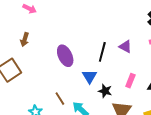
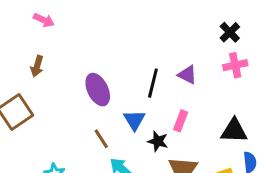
pink rectangle: (130, 81) -> (181, 121), moved
brown line: (60, 99) -> (101, 139), moved

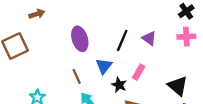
brown arrow: (37, 66) -> (37, 14), turned -133
black triangle: (234, 131) -> (178, 86), turned 30

